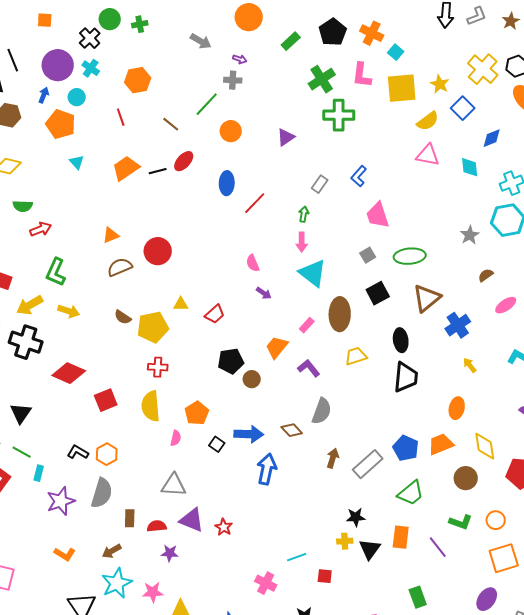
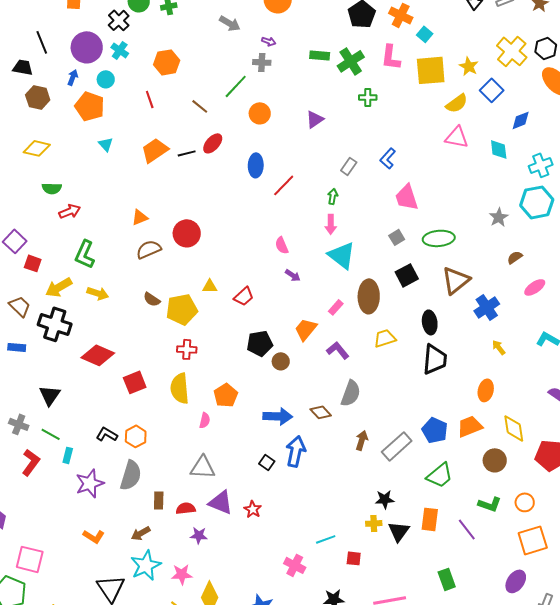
green rectangle: (291, 41) -> (320, 55), moved, turned 48
green cross: (339, 115) -> (368, 97), size x0.6
black square: (217, 444) -> (267, 462), moved

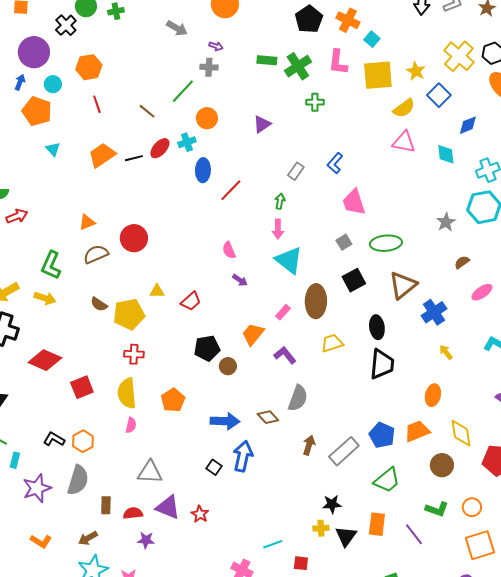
cyan cross: (120, 50) -> (187, 142), moved, turned 36
orange hexagon: (167, 62) -> (89, 67), moved
green L-shape: (85, 254) -> (51, 265), moved
pink semicircle: (205, 420) -> (131, 425), moved

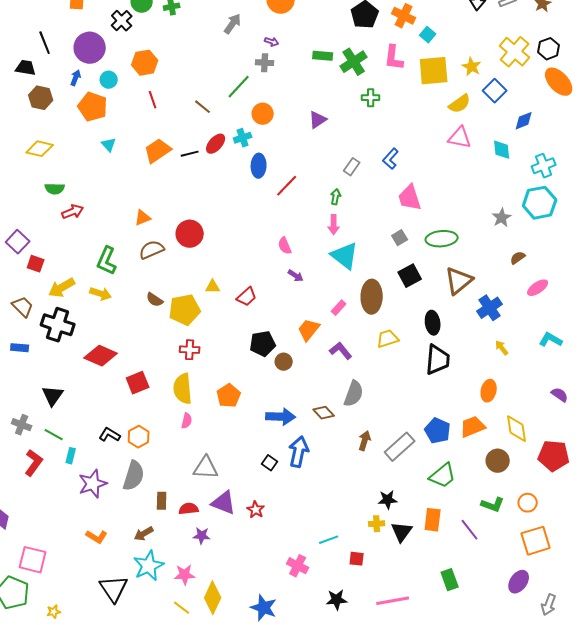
gray arrow: (177, 28) -> (233, 24), turned -85

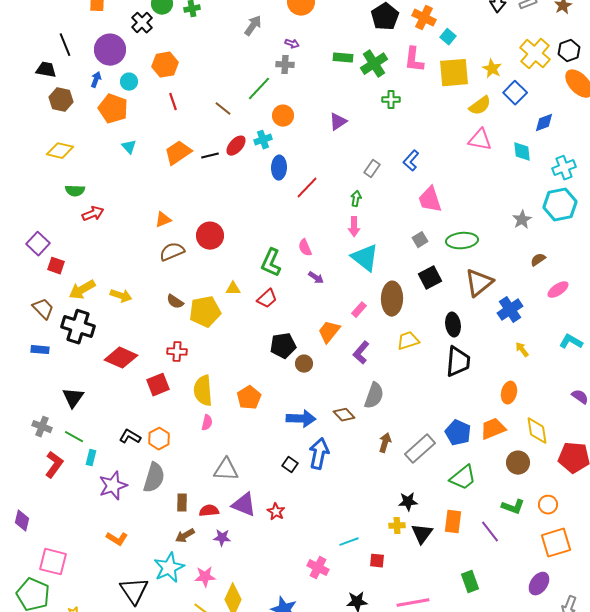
green L-shape: (107, 261) -> (271, 263), moved
red cross: (190, 350) -> (177, 352), moved
purple L-shape: (341, 351) -> (361, 353), turned -100
brown arrow: (144, 534) -> (185, 536), moved

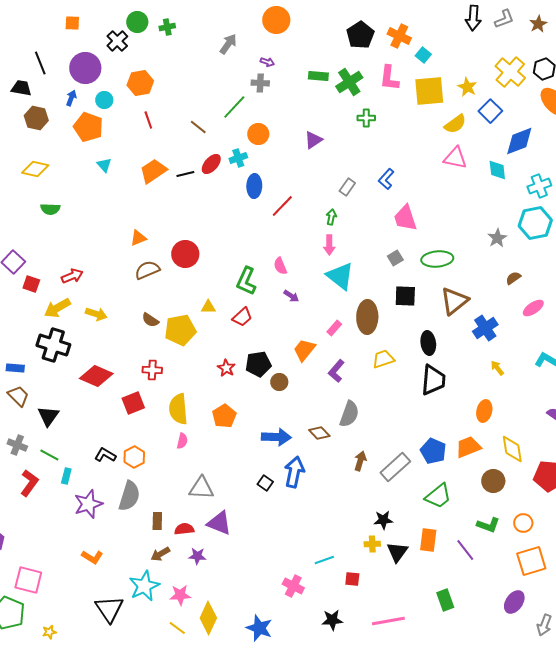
blue diamond: (544, 123) -> (519, 141), size x1.5
red arrow: (93, 214) -> (72, 276), moved
black square: (430, 278) -> (405, 296), turned 30
brown trapezoid: (43, 309) -> (18, 396), moved
red star: (276, 512) -> (226, 368), moved

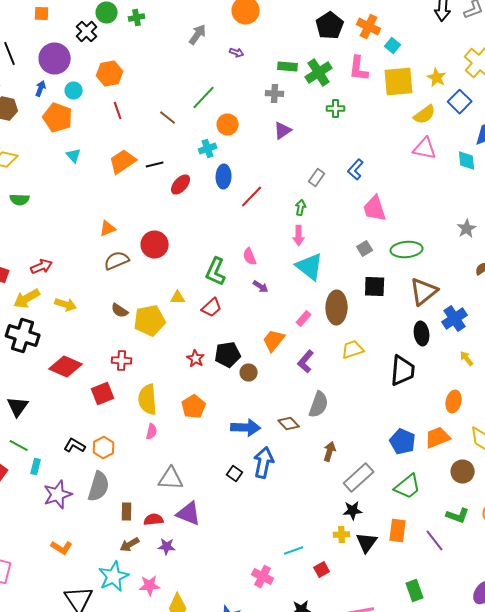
gray cross: (260, 83) -> (275, 94), moved
red ellipse: (211, 164) -> (181, 184), moved
black ellipse: (428, 343) -> (422, 334), moved
gray rectangle: (395, 467) -> (359, 478), moved
red square: (352, 579) -> (322, 570), turned -35

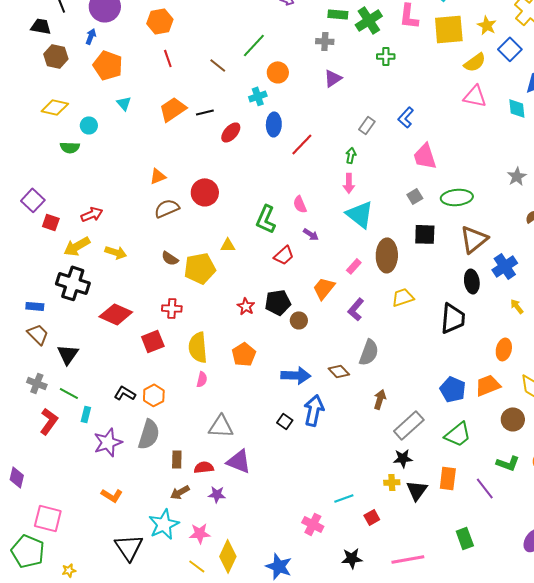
cyan circle: (74, 90) -> (89, 125), moved
red trapezoid: (212, 308) -> (284, 255), moved

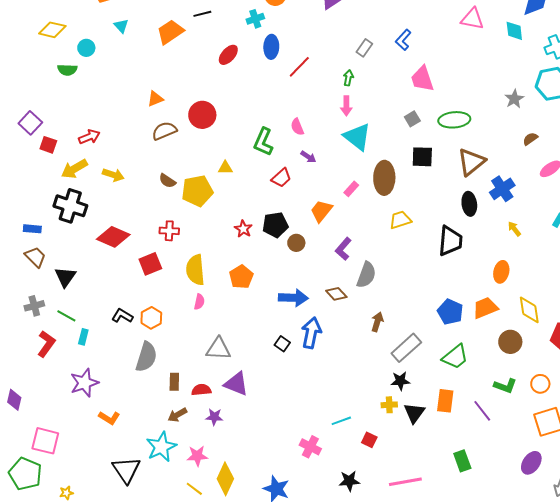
black line: (205, 112) -> (202, 14), moved
purple L-shape: (356, 309) -> (343, 249), moved
gray cross: (37, 383) -> (34, 306), turned -36
purple star: (108, 442) -> (84, 383), moved
red square: (372, 517) -> (369, 440), turned -35

